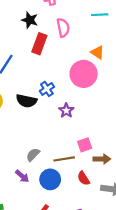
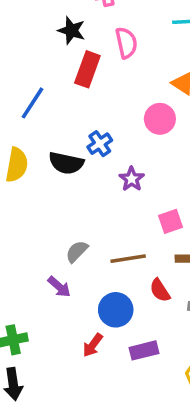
pink circle: (84, 74) -> (160, 119), size x0.7
pink square: (85, 145) -> (170, 221), moved
blue circle: (50, 179) -> (116, 310), moved

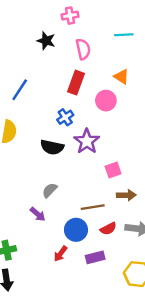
red rectangle: (87, 69) -> (76, 83), moved
black semicircle: (66, 163) -> (52, 147), moved
purple star: (132, 179) -> (87, 141), size x1.5
brown line: (128, 259) -> (93, 207), moved
red semicircle: (160, 290) -> (108, 229), moved, turned -84

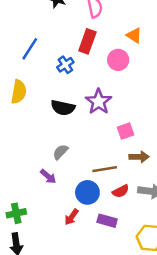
blue cross: (65, 117) -> (65, 65), moved
purple rectangle: (95, 257) -> (107, 221), turned 30

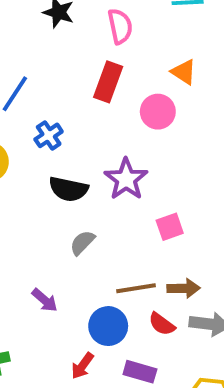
blue cross: (65, 65) -> (49, 135), moved
gray semicircle: (60, 152) -> (82, 243), moved
brown arrow: (139, 157) -> (184, 288), moved
red semicircle: (121, 191) -> (162, 324), turned 63

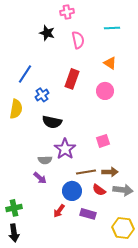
red rectangle: (108, 82) -> (72, 79), moved
pink circle: (158, 112) -> (105, 91), moved
purple star: (126, 179) -> (65, 149), moved
gray semicircle: (82, 243) -> (45, 160), moved, turned -136

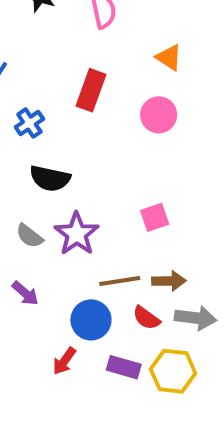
gray semicircle: (45, 160) -> (29, 236), moved, turned 40
yellow hexagon: (123, 228) -> (173, 371), moved

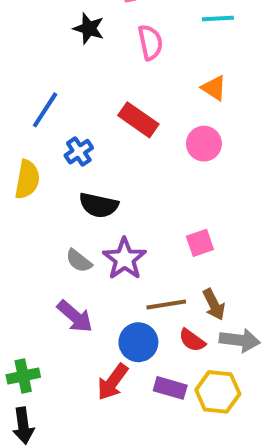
red rectangle: (91, 90) -> (138, 120), turned -75
brown arrow: (169, 281) -> (214, 304), turned 64
purple arrow: (25, 293) -> (75, 316), size x1.4
red arrow: (64, 361) -> (113, 382), size x1.4

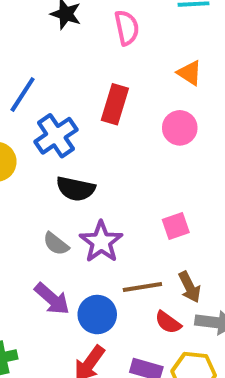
red rectangle: (138, 120) -> (115, 104), turned 72
blue cross: (79, 152) -> (56, 136), size x1.5
blue circle: (138, 342) -> (97, 315), moved

